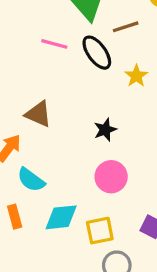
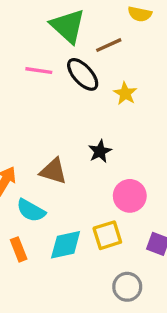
brown triangle: (38, 114) -> (53, 171), moved
pink circle: (111, 177) -> (130, 196), moved
yellow square: (100, 231) -> (107, 235), moved

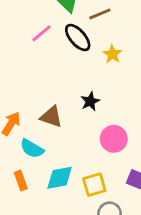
pink line: (39, 71) -> (42, 33), turned -50
yellow square: (107, 235) -> (94, 185), moved

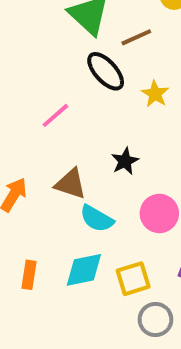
pink line: (42, 33) -> (55, 115), moved
cyan semicircle: (32, 149) -> (97, 219), moved
orange rectangle: (21, 180) -> (29, 275), turned 30

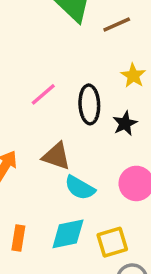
black ellipse: (106, 71) -> (89, 104), moved, turned 39
black star: (125, 161) -> (125, 123), moved

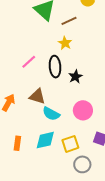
yellow star: (133, 76) -> (65, 43), moved

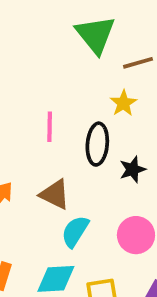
pink line: (29, 62) -> (50, 127), turned -56
cyan semicircle: (51, 114) -> (75, 231), turned 84

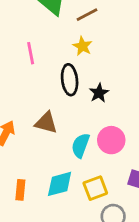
pink line: (50, 127) -> (31, 53), moved
cyan semicircle: (75, 231) -> (81, 145), moved

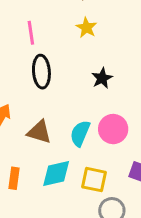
black ellipse: (70, 80) -> (41, 72), moved
brown triangle: (46, 123) -> (39, 132), moved
yellow square: (95, 188) -> (94, 180), turned 30

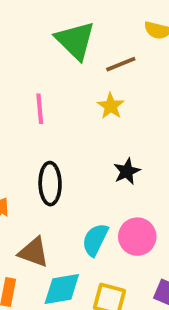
black ellipse: (41, 72) -> (50, 184), moved
brown triangle: (39, 132) -> (34, 252), moved

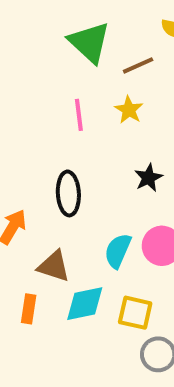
pink line: (40, 109) -> (79, 115), moved

